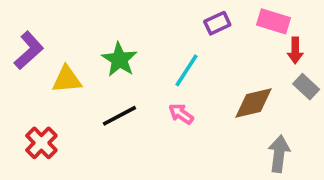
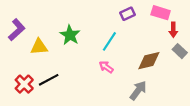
black line: (119, 116) -> (49, 80), moved
gray arrow: (279, 154) -> (138, 90), moved, turned 30

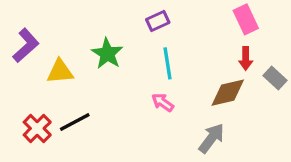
pink rectangle: (161, 13) -> (246, 19), turned 48
purple rectangle: (128, 14) -> (158, 21), moved
red arrow: (173, 30) -> (246, 58), moved
cyan line: (109, 41) -> (167, 63), turned -42

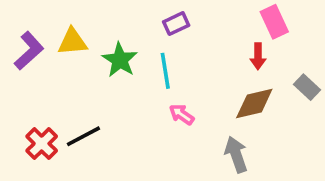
red arrow: (246, 58) -> (258, 56), moved
cyan line: (167, 63) -> (165, 71), moved
yellow triangle: (60, 71) -> (73, 42), moved
gray arrow: (211, 138) -> (236, 154), turned -56

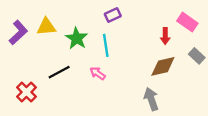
pink rectangle: (274, 22) -> (187, 22), moved, turned -30
pink arrow: (182, 114) -> (98, 73), moved
black line: (83, 136) -> (59, 72), moved

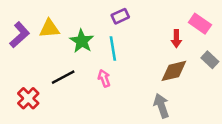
pink arrow: (98, 73) -> (104, 78), turned 35

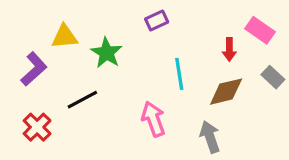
purple L-shape: (20, 35) -> (34, 69), moved
cyan line: (113, 49) -> (179, 74), moved
pink arrow: (104, 78) -> (153, 119), moved, size x1.5

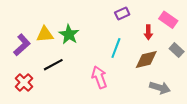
purple rectangle: (157, 20) -> (122, 13), moved
yellow triangle: (65, 37) -> (45, 34), moved
cyan line: (179, 74) -> (116, 48), turned 30
gray arrow: (210, 137) -> (160, 88), moved, turned 126

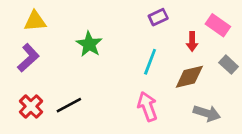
yellow triangle: (45, 34) -> (35, 21), moved
black line: (53, 65) -> (69, 105), moved
pink arrow: (99, 77) -> (147, 106), moved

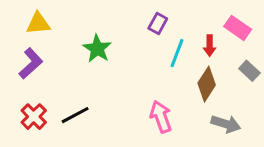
purple rectangle: (158, 17) -> (158, 23), moved, turned -36
cyan line: (150, 62) -> (177, 53), moved
brown diamond: (189, 77) -> (207, 84), turned -44

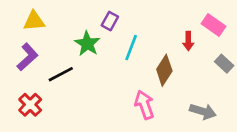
purple rectangle: (158, 23) -> (110, 21), moved
cyan line: (177, 53) -> (131, 48), moved
brown diamond: (207, 84) -> (164, 70), moved
black line: (75, 115) -> (61, 74), moved

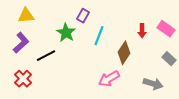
pink rectangle: (214, 25) -> (166, 29), moved
gray rectangle: (224, 64) -> (169, 59), moved
pink arrow: (144, 105) -> (109, 79), turned -100

